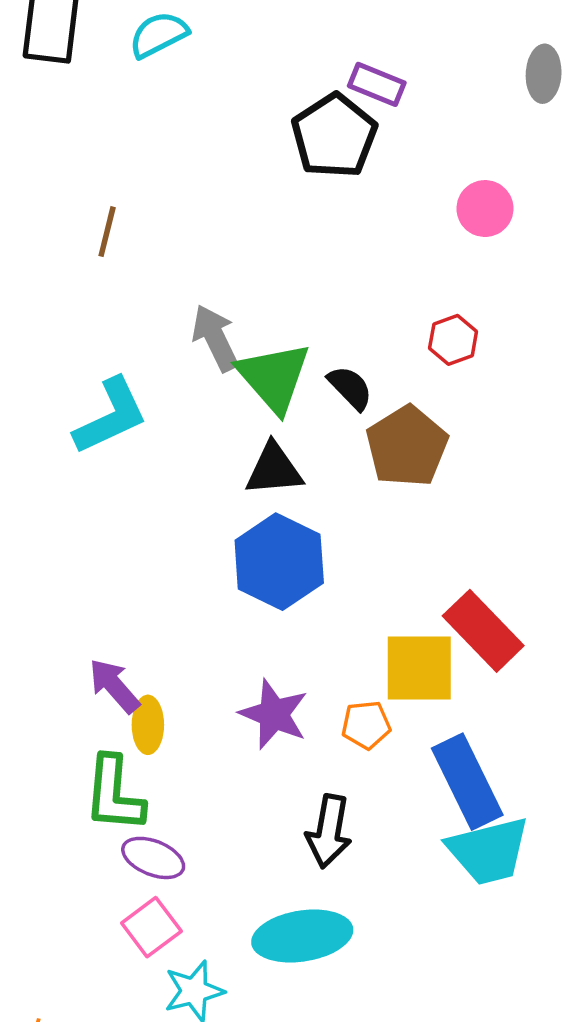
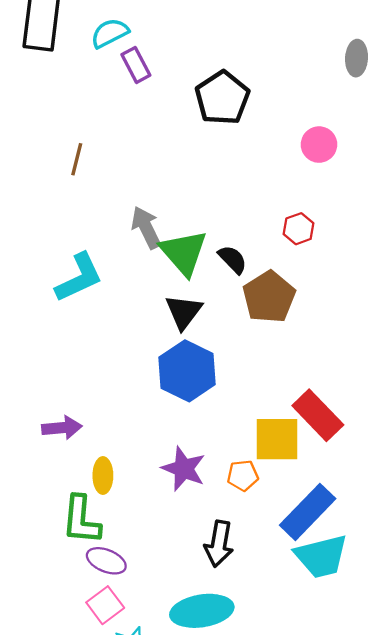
purple rectangle: (377, 84) -> (136, 65), moved, turned 40
black triangle: (274, 469) -> (184, 312), turned -48
purple arrow: (114, 686) -> (62, 428), moved, turned 126
blue rectangle: (467, 782) -> (308, 512), turned 70

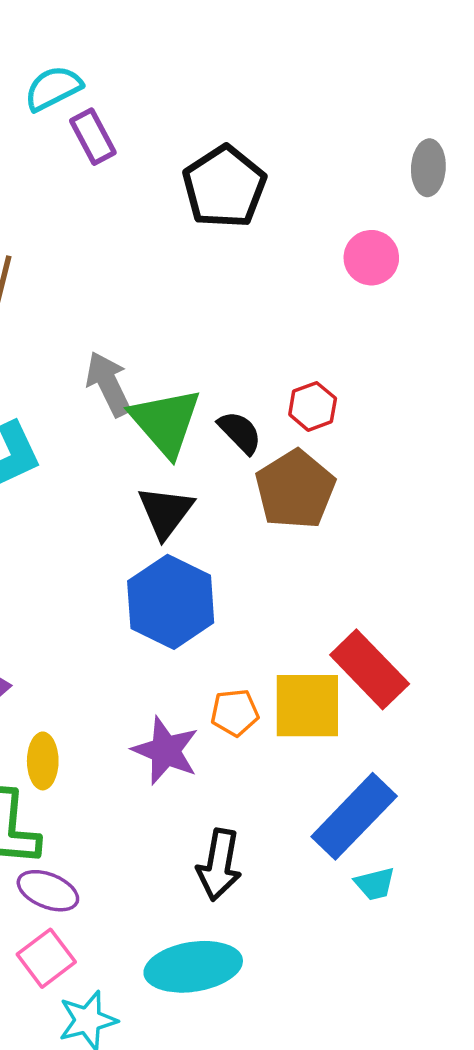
gray ellipse: (357, 58) -> (428, 168), moved
red hexagon: (299, 229) -> (313, 406), moved
orange pentagon: (243, 476) -> (235, 713), moved
cyan trapezoid: (321, 556) -> (375, 884), size x0.5

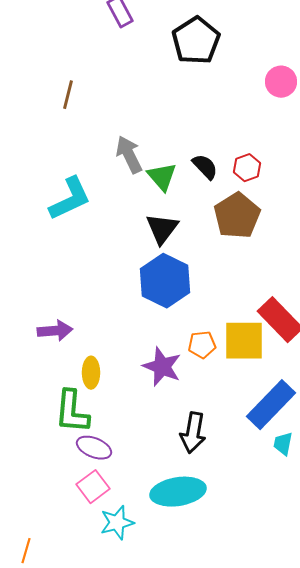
green triangle: (166, 422) -> (162, 177), size x0.7
black semicircle: (240, 432) -> (205, 167), moved
cyan trapezoid: (375, 884) -> (283, 444), turned 115

